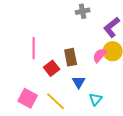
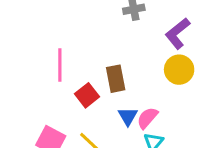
pink semicircle: (100, 55) -> (147, 118), moved

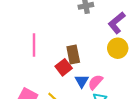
red square: (87, 95) -> (64, 67), moved

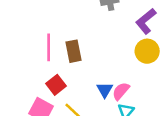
brown rectangle: (73, 55) -> (73, 51), moved
red square: (64, 67) -> (56, 85), moved

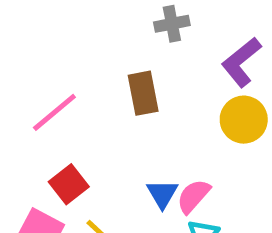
pink line: (49, 47) -> (54, 112), turned 50
brown rectangle: (73, 51) -> (143, 93), moved

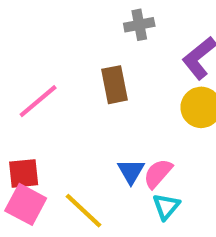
red square: (69, 184) -> (24, 173), moved, turned 32

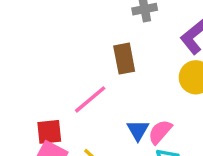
pink line: (38, 101) -> (90, 99), moved

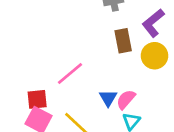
brown rectangle: (124, 59) -> (123, 41), moved

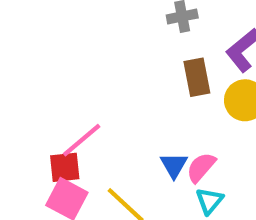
pink line: (70, 73) -> (82, 140), moved

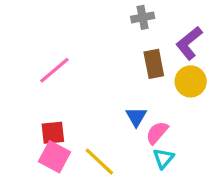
pink line: (82, 140) -> (54, 70), moved
blue triangle: (174, 165) -> (136, 117), moved

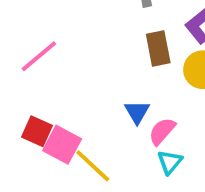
red square: (53, 133) -> (37, 131), turned 30
pink square: (54, 157) -> (62, 145), moved

